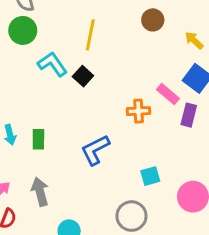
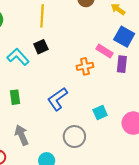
cyan L-shape: (52, 64) -> (18, 57), moved
black square: (83, 76) -> (41, 47), turned 32
gray circle: (131, 216) -> (74, 137), moved

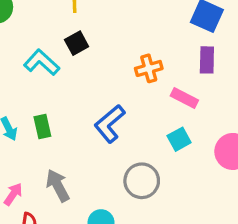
pink rectangle: (105, 51) -> (184, 98), moved

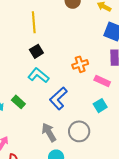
cyan L-shape: (42, 62) -> (38, 75), moved
green rectangle: (42, 127) -> (18, 102), turned -32
gray arrow: (58, 186) -> (49, 132), moved

